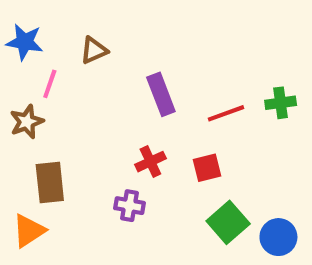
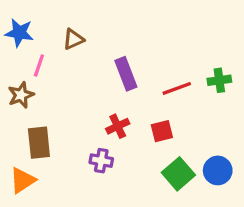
blue circle: (278, 237) -> (218, 170), moved

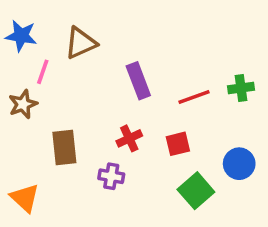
brown triangle: (73, 39) -> (81, 43), size x1.4
brown rectangle: (39, 143) -> (64, 147), moved
blue circle: (218, 170) -> (239, 164), moved
orange triangle: (23, 180) -> (25, 198), turned -44

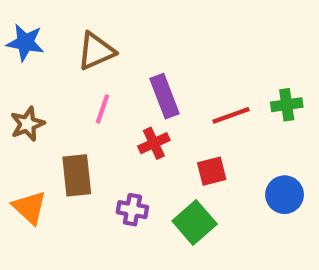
pink line: (43, 72) -> (102, 109), moved
red cross: (129, 138) -> (154, 143), moved
green square: (196, 191) -> (195, 222), moved
orange triangle: (25, 198) -> (30, 207), moved

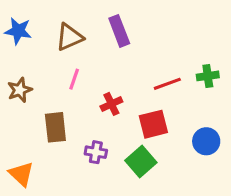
purple rectangle: (165, 96) -> (119, 31), moved
red square: (212, 171) -> (153, 124), size x1.4
orange triangle: (30, 207) -> (21, 174), moved

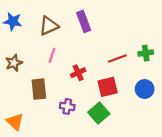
blue circle: (206, 141) -> (145, 89), moved

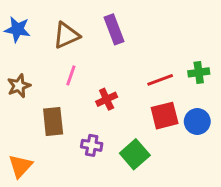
red square: (108, 87) -> (165, 116), moved
orange triangle: (15, 122) -> (20, 166), turned 30

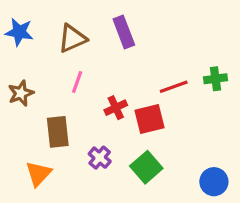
red square: (165, 116) -> (150, 119), moved
blue circle: (197, 122) -> (214, 182), moved
purple cross: (92, 145) -> (100, 158), turned 30
orange triangle: (20, 166) -> (39, 174), moved

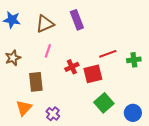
green cross: (216, 79) -> (134, 60), moved
purple cross: (100, 158) -> (53, 114), moved
green square: (146, 167) -> (104, 103), moved

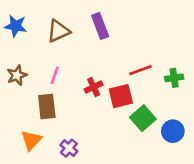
pink line: (48, 51) -> (55, 75), moved
green square: (104, 103) -> (143, 118), moved
blue circle: (133, 113) -> (173, 131), moved

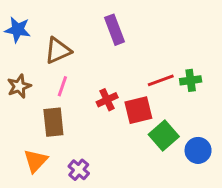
brown triangle: (58, 31) -> (58, 51), moved
green cross: (174, 78) -> (191, 80), moved

